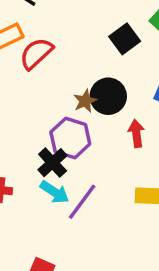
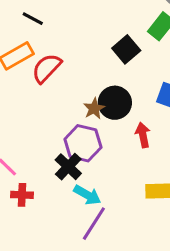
cyan arrow: (55, 192) -> (87, 195), moved
purple line: (82, 202) -> (94, 224), moved

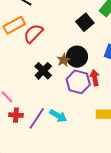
purple hexagon: (83, 143) -> (78, 82), moved
black cross: (68, 167) -> (43, 71), moved
purple line: (94, 224) -> (37, 118), moved

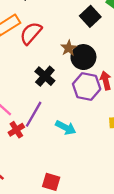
brown star: (64, 60) -> (69, 48), moved
red cross: (16, 115) -> (16, 130), turned -32
purple line: (37, 118) -> (34, 114), moved

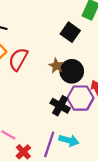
black cross: (45, 76) -> (60, 106), moved
purple line: (34, 114) -> (49, 144), moved

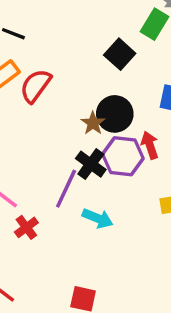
brown star: (56, 66) -> (93, 123), moved
purple line: (49, 144) -> (66, 189), moved

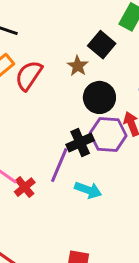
brown star: (93, 123) -> (78, 66), moved
black cross: (91, 164) -> (80, 142), turned 32
red cross: (26, 227) -> (25, 187), moved

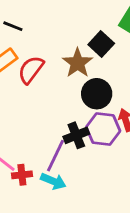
brown star: (78, 66) -> (78, 63), size x1.5
red cross: (25, 187) -> (22, 175), turned 30
cyan arrow: (88, 190) -> (53, 181), moved

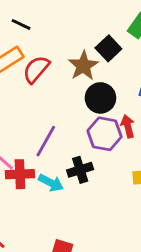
black cross: (76, 135) -> (80, 170), moved
purple line: (56, 156) -> (46, 141), moved
red cross: (22, 175) -> (20, 174), size x1.4

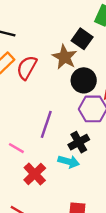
red cross: (20, 174) -> (35, 174), moved, turned -30
cyan arrow: (51, 183) -> (69, 162), moved

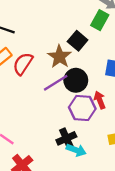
purple line: (46, 124) -> (56, 83), moved, turned 35
cyan arrow: (69, 162) -> (76, 150), moved

